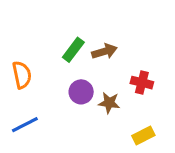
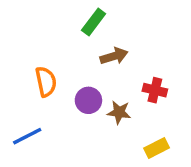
green rectangle: (73, 50) -> (94, 22), moved
orange semicircle: (22, 75) -> (46, 82), moved

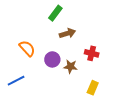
orange semicircle: (46, 82) -> (27, 48), turned -30
yellow rectangle: (157, 148) -> (93, 88), turned -40

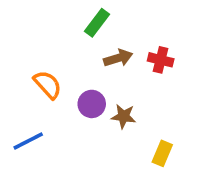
red cross: (92, 53) -> (161, 60), moved

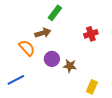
brown arrow: (118, 58) -> (43, 33), moved
red cross: (161, 60) -> (91, 34), turned -32

